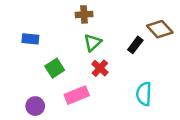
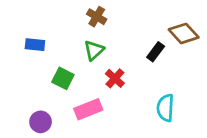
brown cross: (84, 14) -> (97, 17), turned 35
green triangle: (93, 43) -> (94, 50), moved
green square: (55, 68) -> (63, 78), turned -30

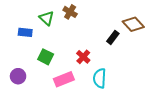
green triangle: (94, 50) -> (47, 18), moved, turned -35
cyan semicircle: (165, 108) -> (100, 78), moved
purple circle: (41, 122) -> (18, 76), moved

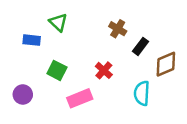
brown cross: (70, 12) -> (118, 29), moved
brown diamond: (133, 24) -> (166, 64), moved, turned -70
cyan semicircle: (100, 78) -> (142, 93), moved

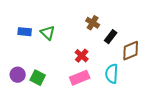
green triangle: (58, 22) -> (48, 33), moved
green square: (57, 70) -> (38, 78), moved
pink rectangle: (80, 98) -> (80, 78), moved

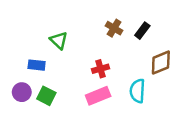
blue rectangle: (25, 32) -> (37, 65), moved
black rectangle: (111, 37) -> (142, 31), moved
red cross: (82, 56) -> (100, 69), turned 32

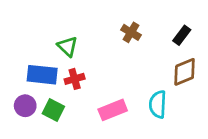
black rectangle: (142, 31) -> (182, 35), moved
blue rectangle: (37, 65) -> (42, 75), size x1.5
red cross: (100, 69) -> (75, 79), moved

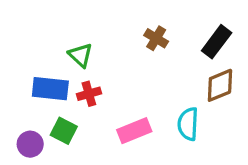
black rectangle: (182, 35) -> (217, 42), size x1.4
purple circle: (25, 106) -> (30, 144), moved

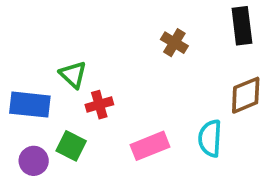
black rectangle: (217, 42) -> (242, 26), moved, turned -44
green triangle: (81, 55) -> (73, 75), moved
blue rectangle: (50, 89) -> (30, 105), moved

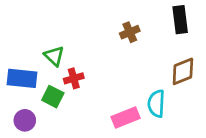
brown cross: (174, 43) -> (130, 32), turned 36
green square: (71, 146) -> (53, 97), moved
pink rectangle: (150, 146) -> (126, 118), moved

